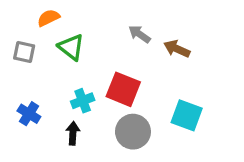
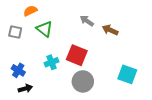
cyan square: (187, 115) -> (127, 74), moved
black arrow: (73, 133) -> (25, 89), moved, turned 72

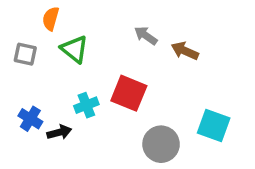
orange semicircle: (30, 11) -> (51, 19), turned -48
gray circle: (83, 81) -> (161, 144), moved
black arrow: (25, 89) -> (59, 132), moved

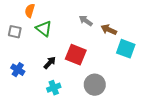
cyan cross: (86, 105) -> (54, 88), moved
cyan square: (214, 125) -> (126, 49), moved
black arrow: (59, 132) -> (50, 63), moved, turned -32

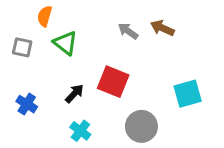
brown arrow: (109, 30) -> (162, 28), moved
cyan square: (126, 49) -> (188, 94), moved, turned -36
cyan cross: (54, 88) -> (80, 131), turned -32

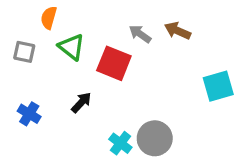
red square: (113, 82) -> (114, 63), moved
cyan square: (188, 94) -> (218, 86), moved
cyan cross: (80, 131) -> (120, 143), moved

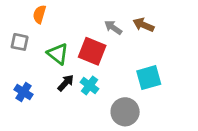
green triangle: (72, 47) -> (58, 54), moved
cyan square: (218, 86) -> (149, 78), moved
cyan cross: (120, 143) -> (89, 85), moved

